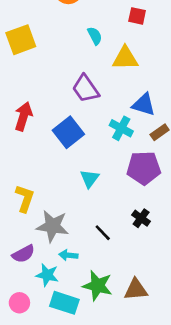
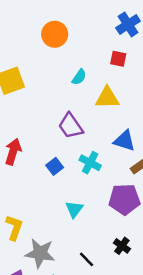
cyan semicircle: (95, 36) -> (79, 77), turned 63
cyan cross: (121, 128) -> (90, 163), moved
blue square: (68, 132) -> (55, 166), size x0.6

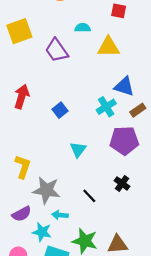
cyan semicircle: (79, 77) -> (83, 28), turned -126
purple trapezoid: (71, 126) -> (57, 50), moved
cyan cross: (90, 163) -> (106, 107), moved, turned 30

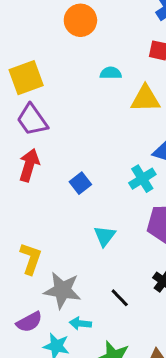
purple trapezoid: (57, 50) -> (32, 120), moved

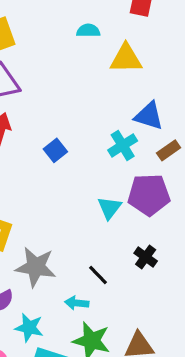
cyan triangle: (105, 236) -> (110, 208), moved
cyan arrow: (80, 323) -> (77, 303), moved

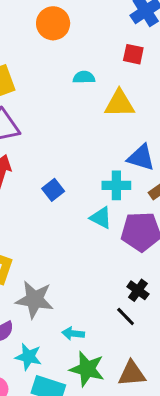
cyan cross: (123, 145) -> (116, 185), turned 32
cyan triangle: (110, 208) -> (101, 218), moved, turned -40
black line: (98, 275) -> (126, 317), moved

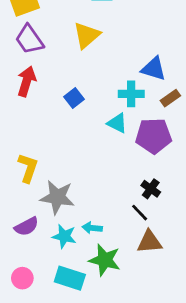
yellow triangle: (119, 104) -> (87, 35), moved, turned -40
cyan star: (28, 357) -> (64, 236), moved
brown triangle: (132, 374) -> (149, 242), moved

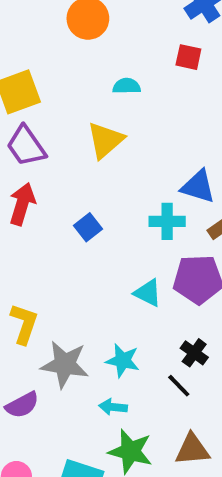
cyan triangle: (117, 123) -> (148, 293), moved
cyan star: (64, 236) -> (123, 361), moved
brown triangle: (149, 242) -> (192, 449), moved

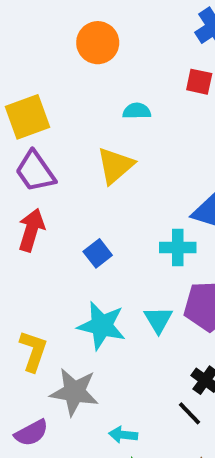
cyan triangle: (148, 293) -> (158, 320), turned 32
cyan star: (123, 361) -> (102, 326), moved, size x1.4

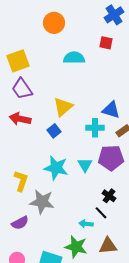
cyan semicircle: (137, 111) -> (74, 58), size x1.5
yellow triangle: (115, 166) -> (63, 107), moved
red arrow: (31, 230) -> (20, 119), turned -95
cyan arrow: (123, 435) -> (86, 224), moved

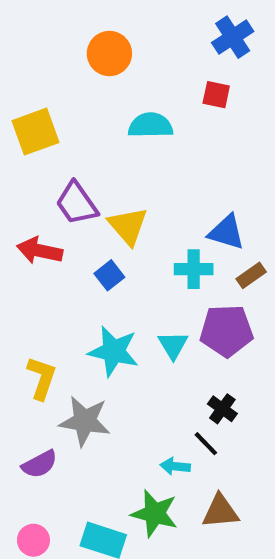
purple trapezoid: (22, 89) -> (77, 203), moved
yellow triangle: (63, 107) -> (128, 226), turned -30

